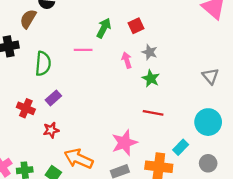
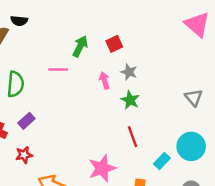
red line: (153, 113) -> (133, 137), turned 60
cyan rectangle: (181, 147) -> (162, 161), moved

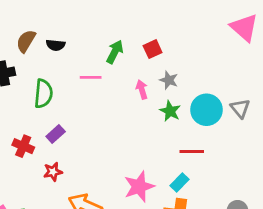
black semicircle: (19, 21) -> (56, 45), moved
red line: (133, 137) -> (192, 152), moved, turned -70
cyan circle: (191, 146) -> (206, 110), moved
cyan rectangle: (162, 161) -> (180, 183), moved

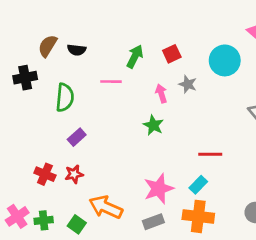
cyan circle: (206, 110) -> (225, 60), moved
green star: (170, 111) -> (153, 125), moved
red cross: (23, 146) -> (45, 174), moved

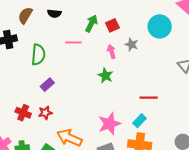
black semicircle: (77, 50) -> (54, 13), moved
red square: (172, 54) -> (112, 25), moved

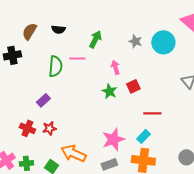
red square: (112, 25) -> (133, 86), moved
gray star: (132, 45) -> (135, 41), moved
green semicircle: (38, 55) -> (55, 66), moved
purple rectangle: (47, 85) -> (43, 100), moved

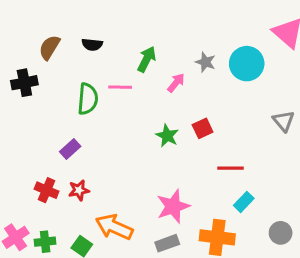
pink arrow: (115, 67) -> (176, 83), moved, turned 56
cyan rectangle: (143, 136) -> (244, 202), moved

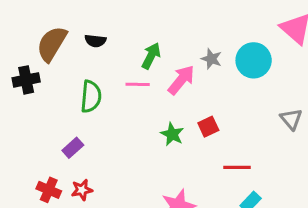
brown semicircle: (49, 47) -> (52, 44), size x1.4
pink arrow: (176, 83) -> (181, 80), size x1.5
pink line: (120, 87) -> (138, 84), moved

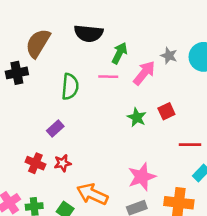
black semicircle: (95, 41) -> (89, 33), moved, size x1.6

